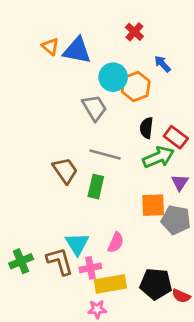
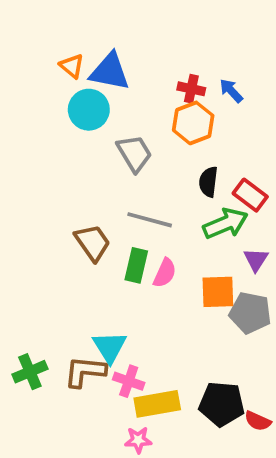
red cross: (134, 32) -> (191, 89), moved, turned -30
cyan circle: (113, 77) -> (89, 110), moved
pink semicircle: (116, 243) -> (165, 273), moved
brown L-shape: (60, 261) -> (85, 372), turned -68
pink cross: (90, 268) -> (129, 381), turned 30

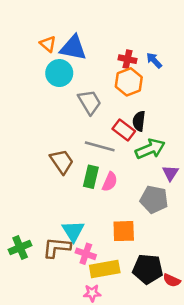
red rectangle: (250, 195) -> (124, 130), moved
orange square: (218, 292) -> (124, 231), moved
gray pentagon: (250, 313) -> (154, 199), moved

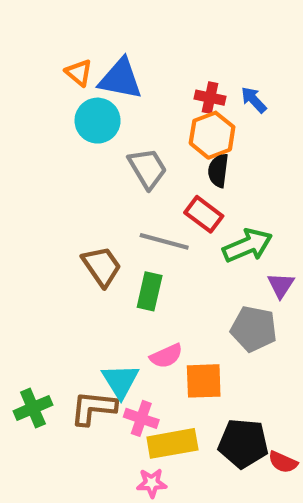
black semicircle: (139, 121) -> (218, 171), moved
pink semicircle: (110, 182) -> (166, 356), moved, turned 42

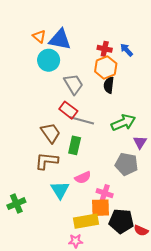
red rectangle: (204, 214) -> (68, 110), moved
orange square: (204, 381) -> (101, 208), moved
brown L-shape: (93, 408) -> (47, 161), moved
pink cross: (141, 418) -> (105, 193), moved

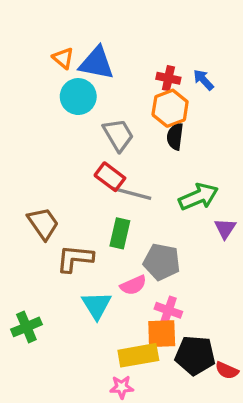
brown trapezoid: (51, 133) -> (43, 223), moved
gray pentagon: (126, 164) -> (162, 262), moved

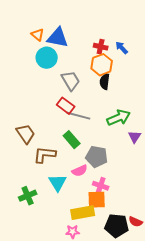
green rectangle: (120, 233) -> (72, 140), turned -54
green cross: (26, 327) -> (28, 196), moved
black pentagon: (195, 355) -> (117, 226), moved

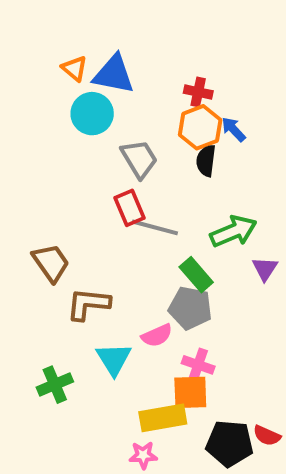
blue arrow: (122, 48) -> (233, 129), moved
red rectangle: (66, 106) -> (129, 208), turned 30
green rectangle: (72, 140) -> (196, 275), moved

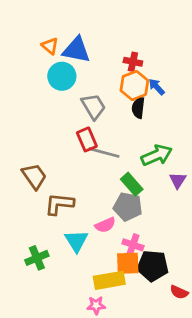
black pentagon: (230, 443) -> (153, 266), moved

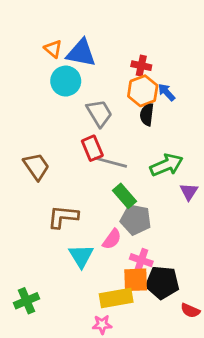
brown trapezoid: (34, 176) -> (36, 166), moved
green rectangle: (132, 184) -> (125, 196), moved
pink semicircle: (105, 225) -> (112, 239), turned -30
green cross: (37, 258) -> (27, 301), moved

